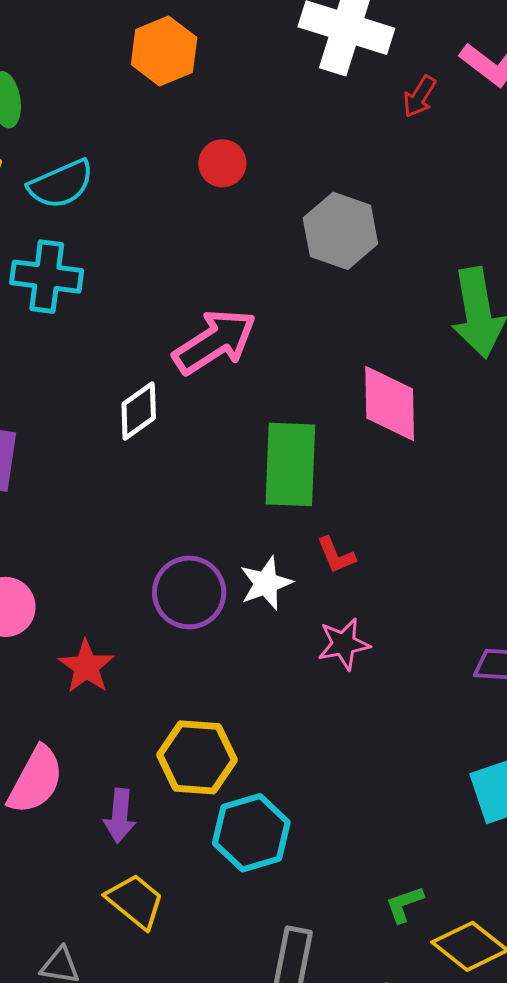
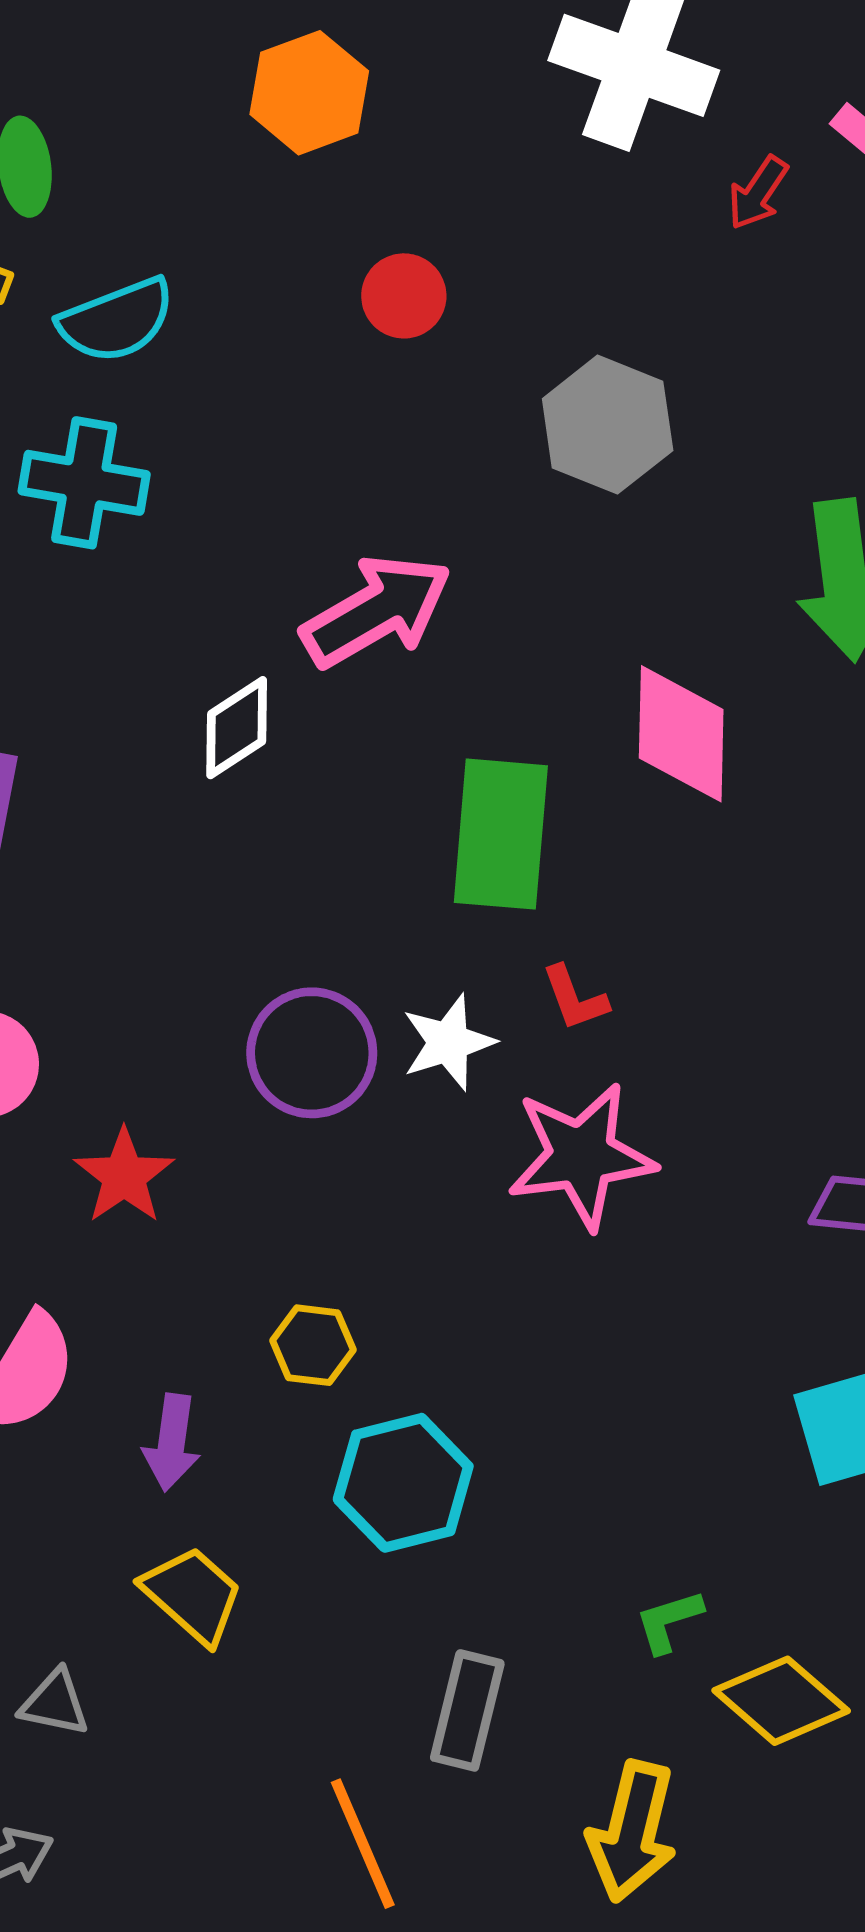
pink star: (344, 644) -> (581, 1156), size x1.6
yellow hexagon: (197, 757) -> (313, 1345), size x0.6

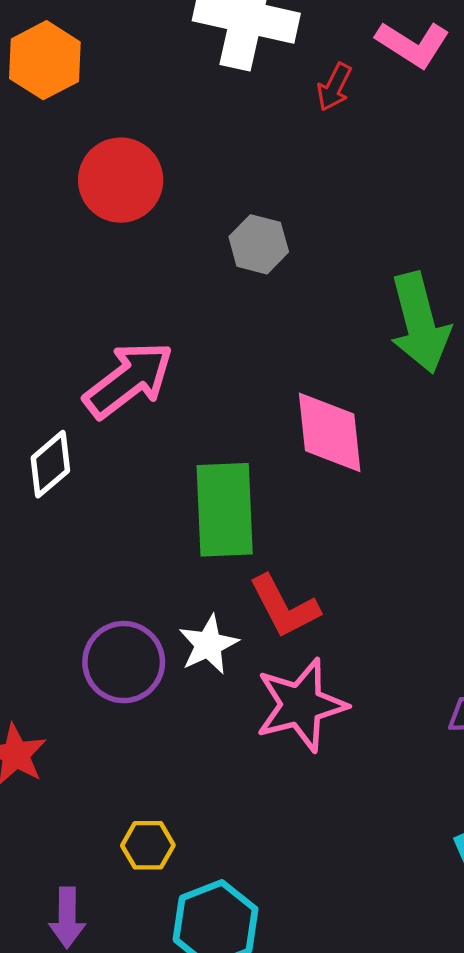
red circle: (404, 296) -> (121, 180), size x1.6
gray hexagon: (608, 425) -> (259, 244), size x0.7
red L-shape: (575, 998) -> (284, 607), size x1.6

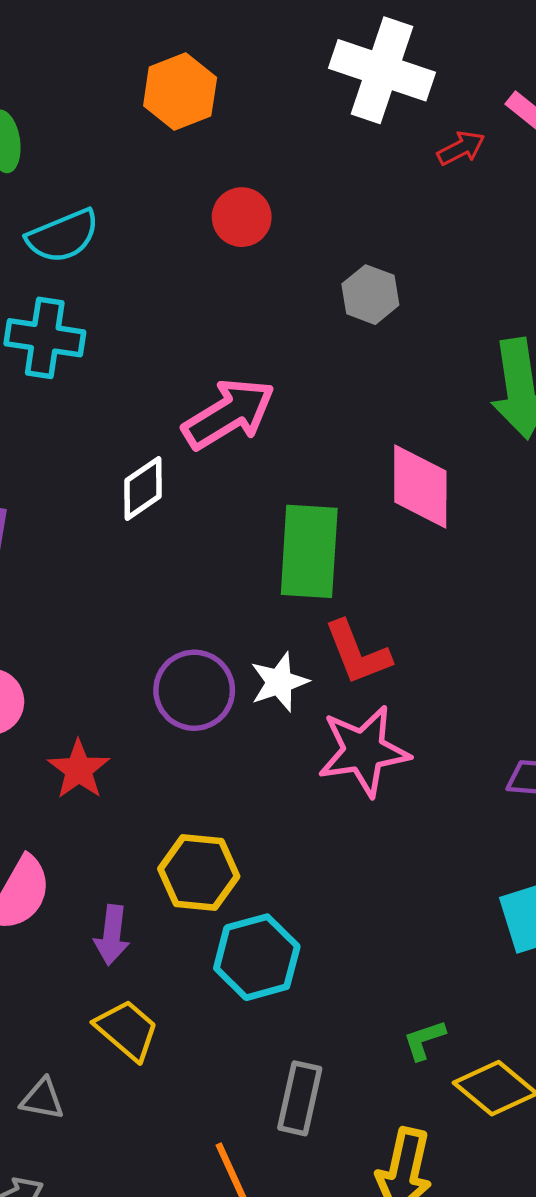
red arrow: (334, 87) -> (461, 148), turned -150
red circle: (121, 180) -> (242, 217), size x0.7
yellow hexagon: (148, 845) -> (199, 873), size x1.5

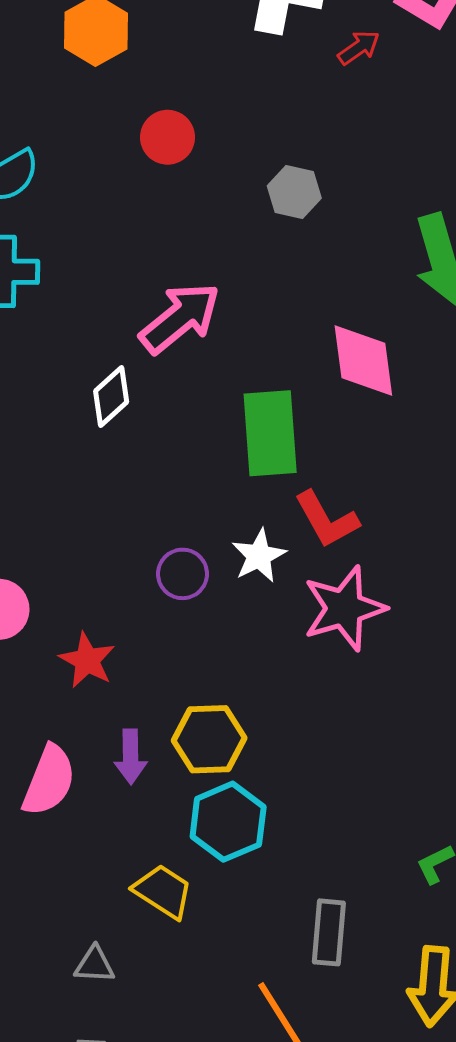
purple circle: (194, 690) -> (183, 574), size x0.7
purple arrow: (112, 935) -> (131, 757), moved
cyan hexagon: (257, 957) -> (228, 822), moved

